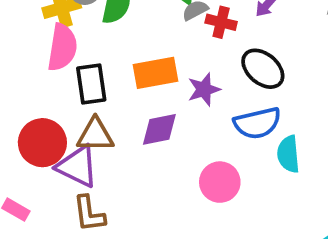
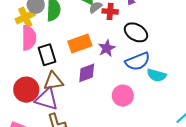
cyan semicircle: (288, 154) -> (156, 75), turned -60

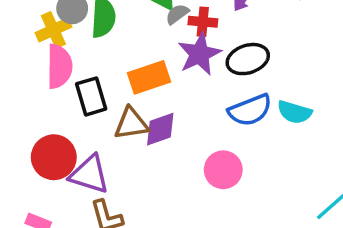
black ellipse: (136, 32) -> (248, 59), turned -50
purple star: (107, 48) -> (199, 54), moved, size x1.4
cyan semicircle: (156, 75) -> (294, 112), moved
brown triangle: (53, 81) -> (131, 124), moved

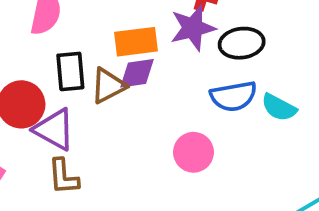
black rectangle: (91, 96) -> (70, 71), moved
brown triangle: (131, 124) -> (108, 86), turned -30
purple diamond: (160, 129) -> (137, 73), moved

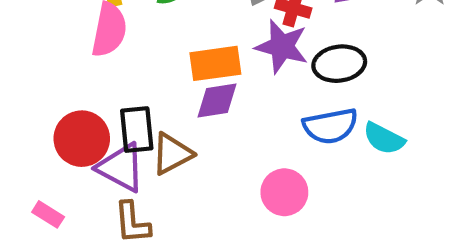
purple star: (193, 28) -> (282, 46), turned 30
black rectangle: (70, 71) -> (137, 130), moved
brown triangle: (108, 86) -> (172, 154), moved

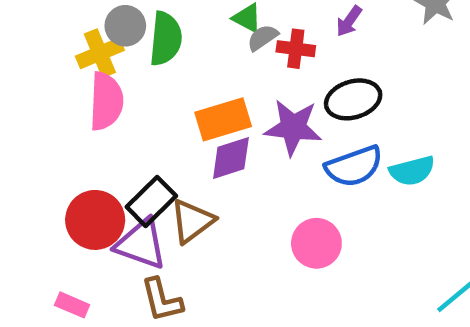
purple star: (282, 46) -> (293, 127), moved
black rectangle: (137, 130) -> (151, 201), turned 60
cyan semicircle: (384, 139) -> (412, 171), turned -33

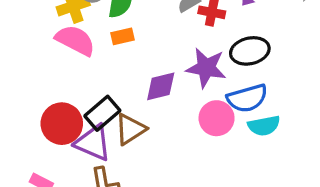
pink semicircle: (106, 101) -> (75, 40), turned -69
orange rectangle: (223, 119) -> (122, 36), moved, size x0.6
cyan semicircle: (412, 171) -> (264, 126), moved
pink circle: (316, 243) -> (217, 118), moved

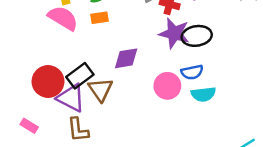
purple star: (206, 68) -> (174, 33), moved
blue semicircle: (247, 98) -> (192, 72), size x0.7
brown triangle: (130, 129) -> (100, 90), turned -36

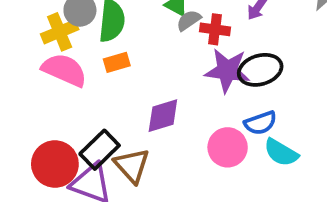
cyan semicircle: (203, 94) -> (281, 152), turned 45

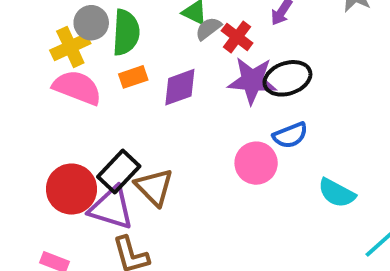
red cross: (215, 29) -> (237, 37), turned 32
purple diamond: (163, 116) -> (180, 87), moved
cyan semicircle: (281, 152) -> (337, 193), moved

